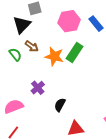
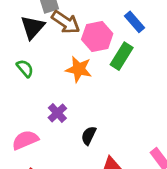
pink hexagon: (69, 21) -> (97, 36), moved
brown arrow: (32, 46) -> (66, 22), moved, size x1.5
green rectangle: (75, 52) -> (122, 56), moved

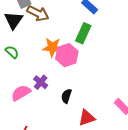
pink hexagon: (97, 36) -> (67, 55), moved
pink semicircle: (25, 140) -> (21, 93), moved

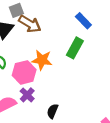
pink hexagon: (67, 55) -> (24, 72), moved

